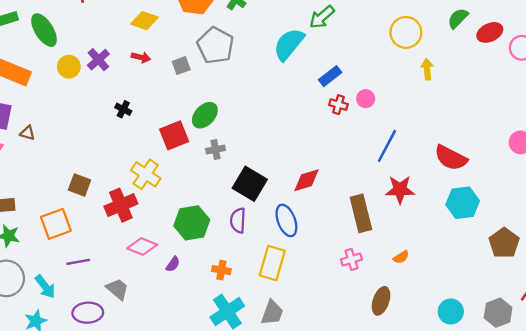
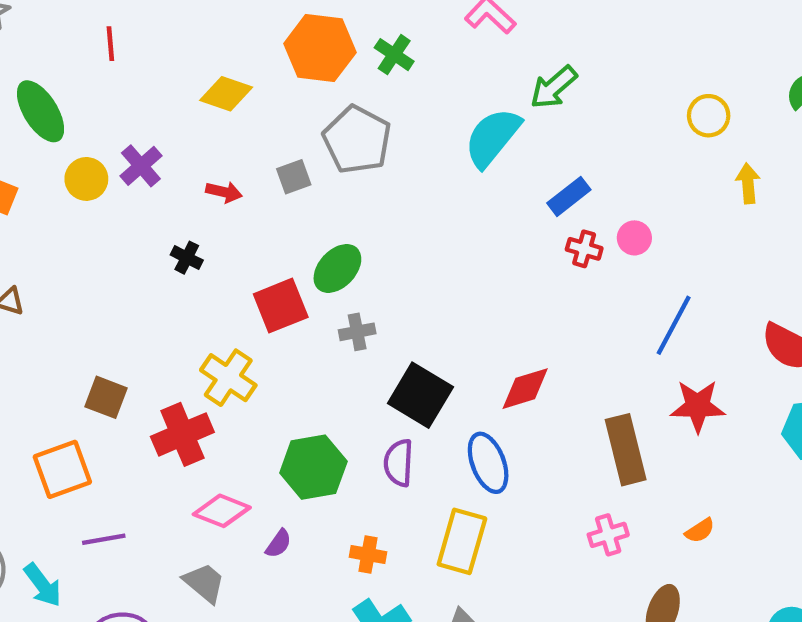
yellow circle: (406, 32) -> (709, 116), size x0.7
red arrow: (141, 57) -> (224, 192), moved
gray trapezoid: (117, 289) -> (204, 583), moved

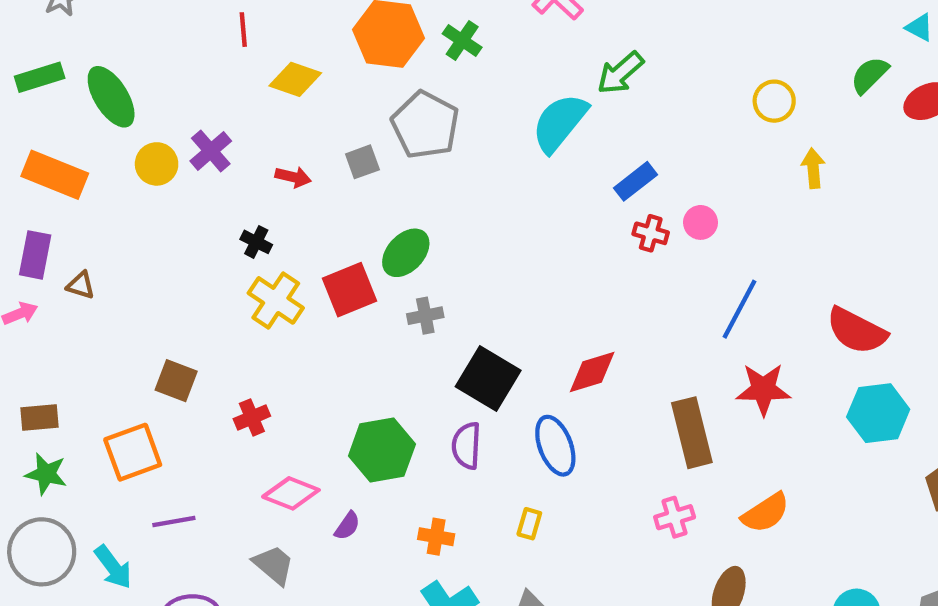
red line: (110, 44) -> (243, 30), moved
yellow cross: (228, 378) -> (276, 300), moved
red cross: (182, 434) -> (252, 417), size x0.6
orange semicircle: (700, 530) -> (766, 513), size x1.6
yellow rectangle: (462, 541) -> (529, 524), size x0.5

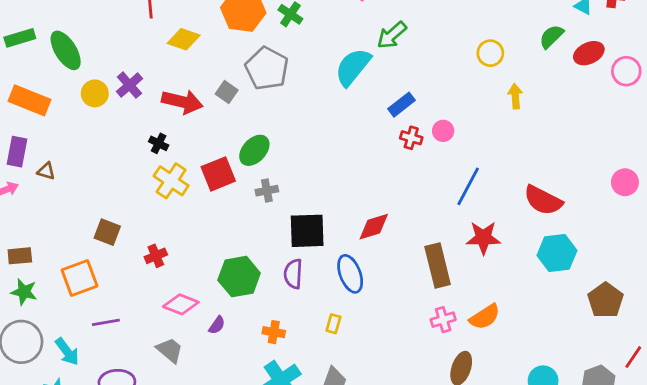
gray square: (362, 162) -> (227, 92), turned -35
red arrow: (293, 177) -> (182, 102), size x1.8
black square: (488, 378) -> (307, 231), turned -33
pink cross: (675, 517) -> (443, 320), moved

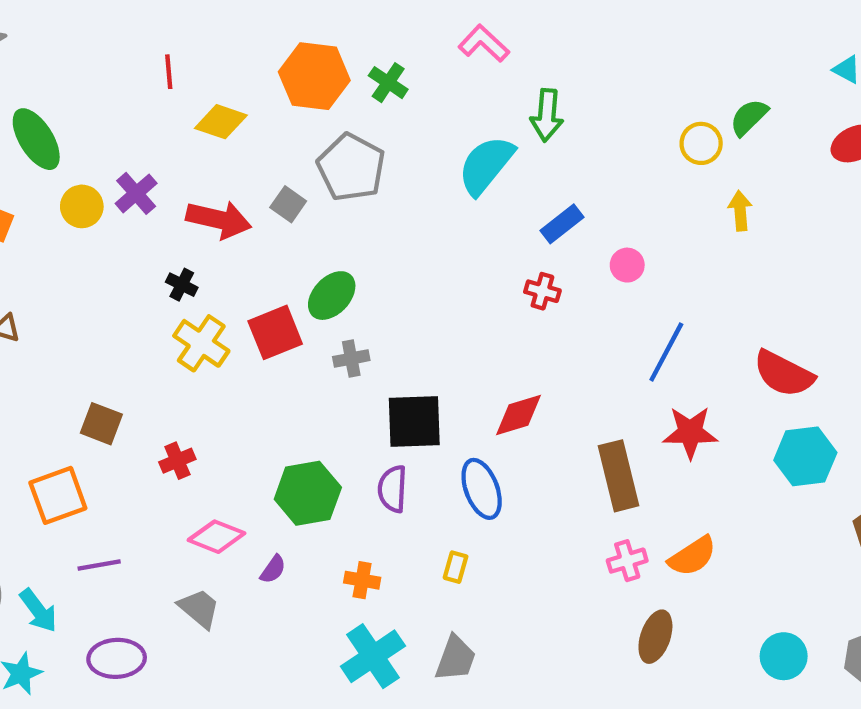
green arrow: (392, 35) -> (547, 115), turned -44
green semicircle: (551, 37) -> (749, 117), moved
red cross: (411, 138) -> (542, 291), moved

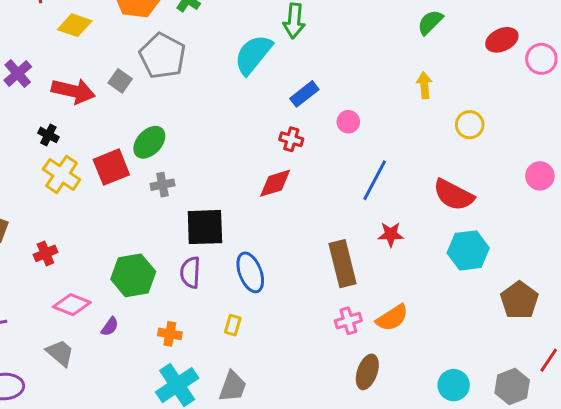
yellow circle: (701, 143) -> (470, 125), moved
red diamond: (519, 415) -> (275, 183), moved
red star: (690, 432) -> (391, 234), size x0.7

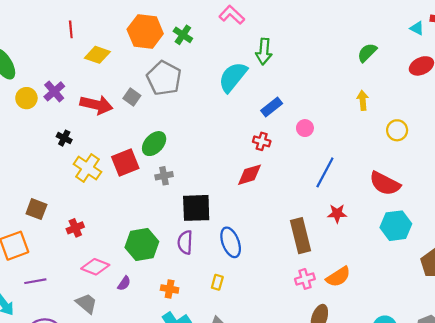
black cross: (48, 135) -> (64, 138), moved

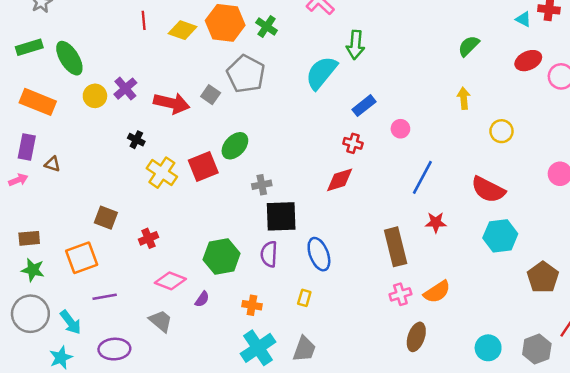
yellow diamond: (97, 55) -> (183, 30), moved
gray cross: (164, 176) -> (262, 185), moved

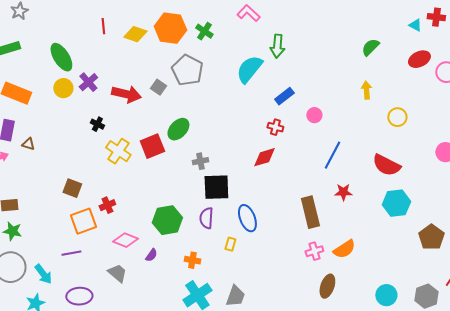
green ellipse: (69, 58) -> (61, 57), moved
orange square: (82, 258) -> (83, 221), moved
yellow rectangle: (304, 298) -> (230, 244), moved

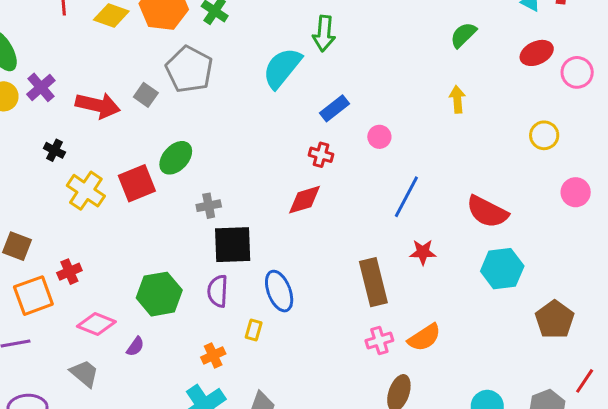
yellow circle: (397, 117) -> (544, 135), moved
orange cross: (192, 260) -> (213, 355), moved, turned -35

